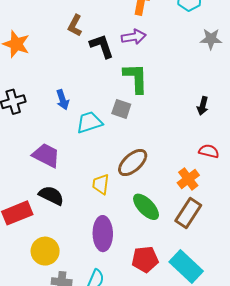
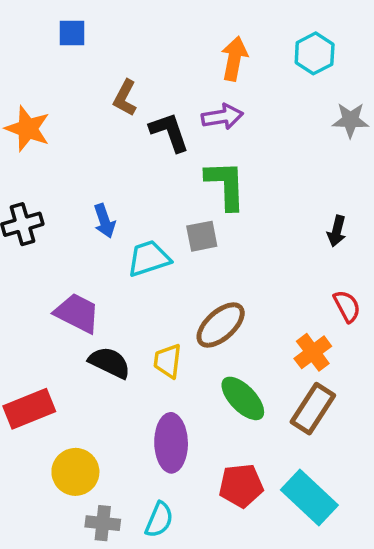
gray square: (121, 109) -> (202, 236), turned -30
red semicircle: (209, 151) -> (347, 306), turned 48
black semicircle: (51, 195) -> (110, 363), moved

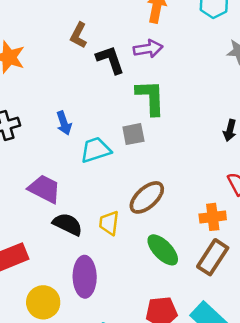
orange cross: (313, 352) -> (213, 217), turned 30
purple ellipse: (171, 443) -> (85, 277), moved

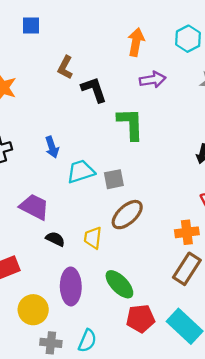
purple arrow: (148, 49) -> (153, 80), moved
gray square: (133, 134) -> (114, 179), moved
black semicircle: (68, 224) -> (55, 239), size x0.7
green ellipse: (163, 250) -> (119, 284), moved

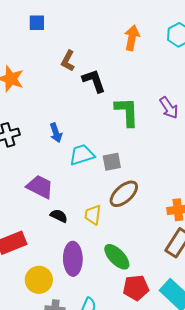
purple arrow: (153, 80) -> (169, 108), moved, turned 65

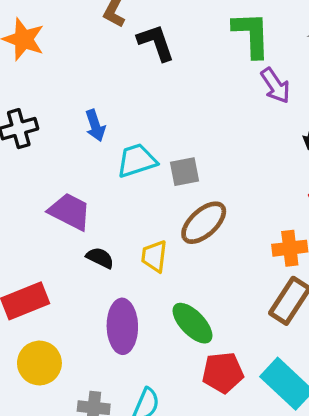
green L-shape: (127, 112) -> (252, 35), moved
yellow circle: (39, 280) -> (39, 363), moved

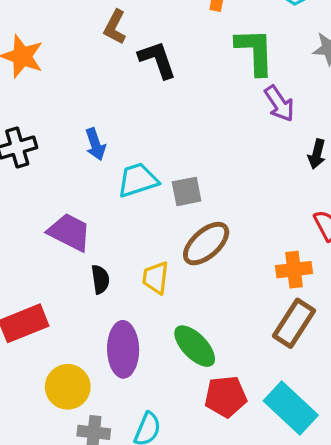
black semicircle: (100, 258) -> (100, 279), turned 56
yellow circle: (39, 363) -> (68, 387), moved

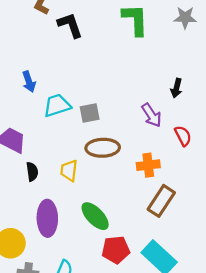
purple arrow: (279, 104) -> (151, 115), moved
brown ellipse: (206, 244) -> (103, 148), turned 40
orange cross: (294, 270) -> (148, 165), moved

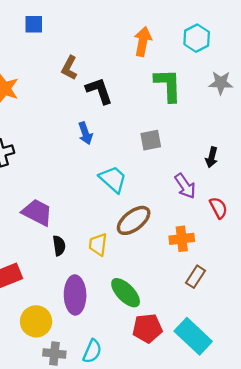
blue arrow: (29, 82) -> (85, 133), moved
cyan trapezoid: (57, 105) -> (113, 179), moved, turned 60
gray square: (90, 113) -> (151, 140), moved
brown ellipse: (103, 148) -> (134, 220), turned -36
brown rectangle: (161, 201) -> (195, 277), size x0.7

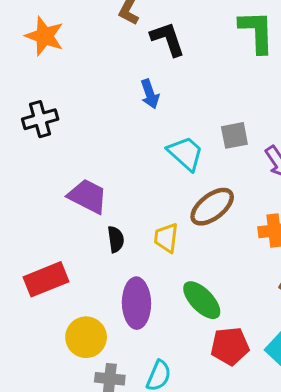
gray square: (151, 140) -> (234, 135), moved

